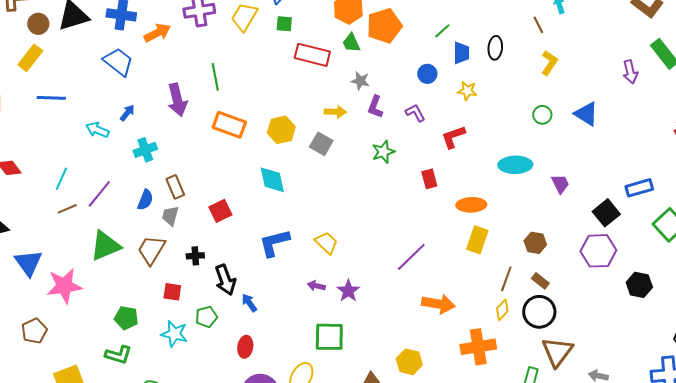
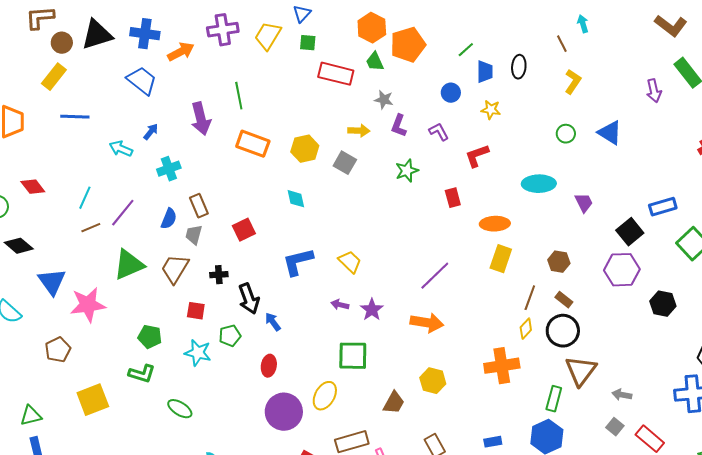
cyan diamond: (272, 180) -> (296, 199), size x0.7
orange arrow: (438, 304) -> (427, 323), moved

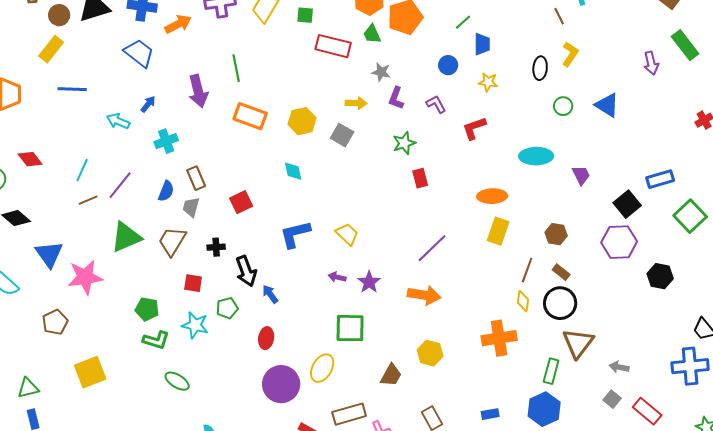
black ellipse: (519, 67) -> (540, 68), moved
red rectangle: (453, 198) -> (420, 178), moved
yellow diamond: (526, 329) -> (523, 301), turned -35
green L-shape: (142, 374) -> (156, 340), moved

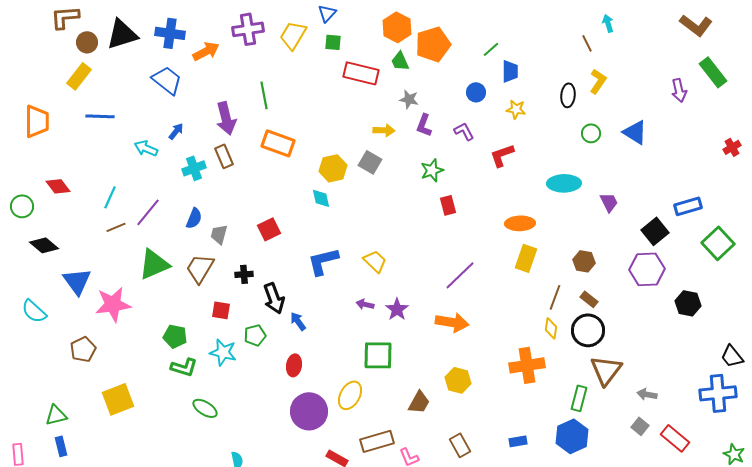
yellow hexagon: (302, 121) -> (333, 168), moved
brown rectangle: (196, 178) -> (224, 156), moved

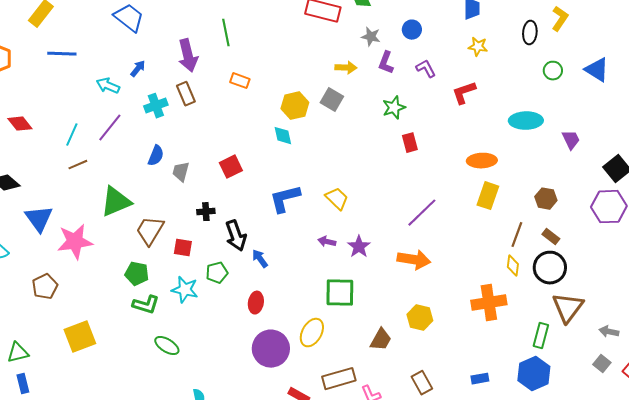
blue circle: (476, 92) -> (412, 30), moved
orange rectangle: (278, 143) -> (240, 81), size x0.6
purple line: (148, 212) -> (110, 128), moved
brown trapezoid: (200, 268) -> (150, 231), moved

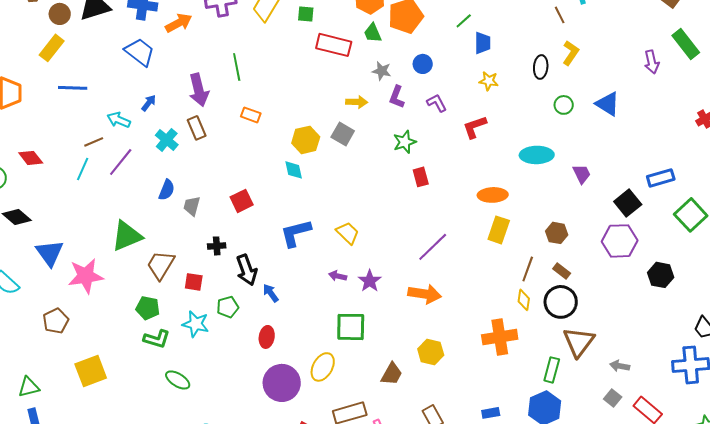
cyan cross: (156, 106) -> (167, 140), turned -30
brown line: (78, 165) -> (94, 142), moved

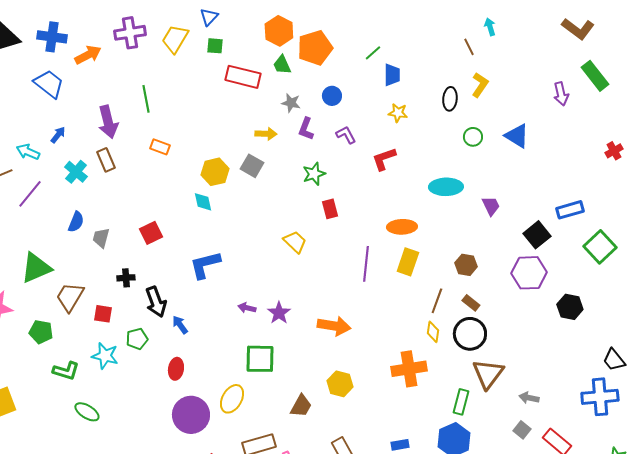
yellow trapezoid: (348, 233) -> (295, 242), moved
purple line: (433, 247) -> (366, 264), moved, turned -40
green pentagon: (148, 308) -> (41, 332), moved

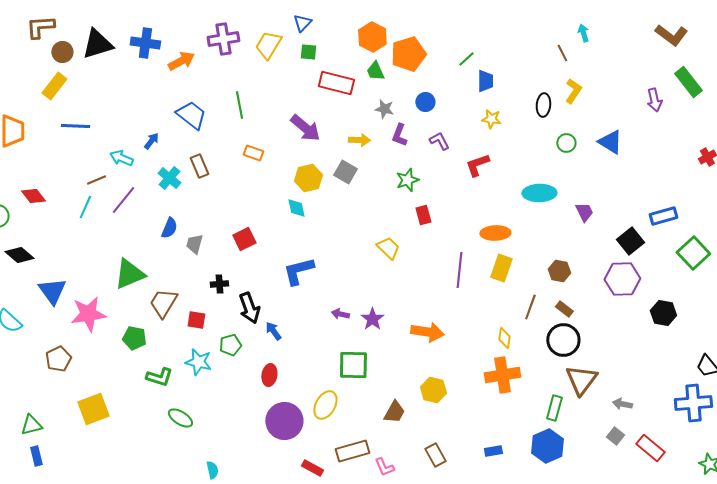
blue trapezoid: (49, 84) -> (191, 115), moved
purple arrow: (108, 122) -> (305, 128), moved, turned -36
yellow diamond: (433, 332) -> (504, 338), moved

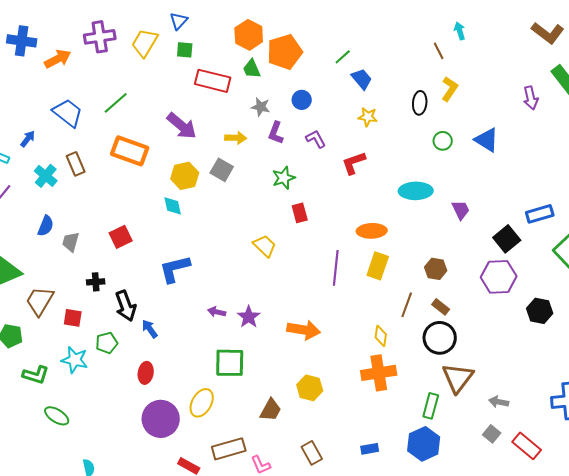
blue trapezoid: (485, 81) -> (362, 79), turned -40
green line: (239, 105) -> (116, 103), turned 60
orange rectangle: (253, 153) -> (130, 151), size x1.8

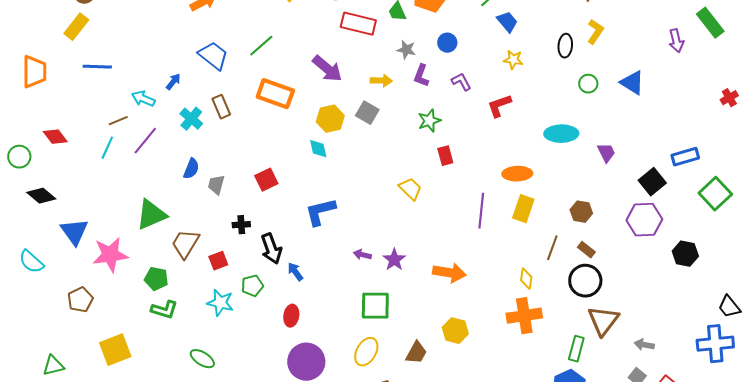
red square: (73, 318) -> (218, 261), turned -30
green L-shape: (36, 375) -> (164, 310), moved
yellow ellipse: (202, 403) -> (366, 352), moved

